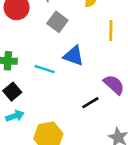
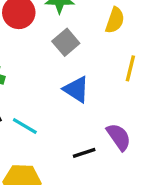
cyan line: (45, 69) -> (25, 126), moved

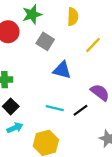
yellow line: (130, 68) -> (93, 45), turned 48
cyan line: (25, 126) -> (55, 108), moved

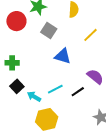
cyan line: (55, 108) -> (55, 89), turned -42
cyan arrow: (15, 128) -> (34, 97), moved, turned -128

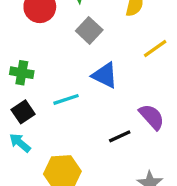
cyan line: (55, 89) -> (66, 99), moved
cyan arrow: (34, 97) -> (20, 143), moved

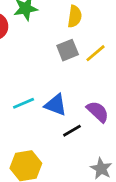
gray square: (89, 30) -> (68, 50), moved, turned 30
blue triangle: (105, 75) -> (56, 105), moved

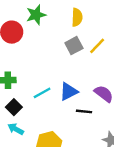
blue triangle: (56, 105) -> (69, 92), turned -42
black line: (72, 131) -> (84, 111), turned 42

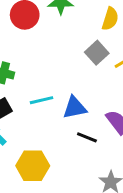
gray square: (74, 46) -> (97, 53), turned -30

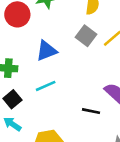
blue triangle: (75, 108) -> (46, 51), moved

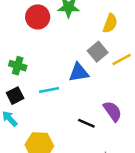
blue triangle: (46, 51) -> (79, 72), moved

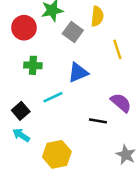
gray square: (98, 52) -> (73, 32), moved
yellow line: (122, 60) -> (117, 49), turned -66
green cross: (18, 66) -> (33, 65), moved

